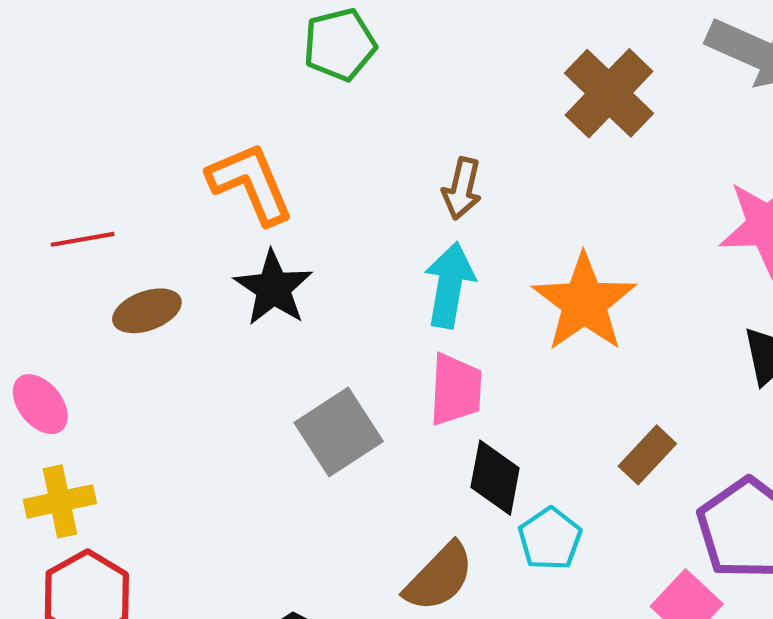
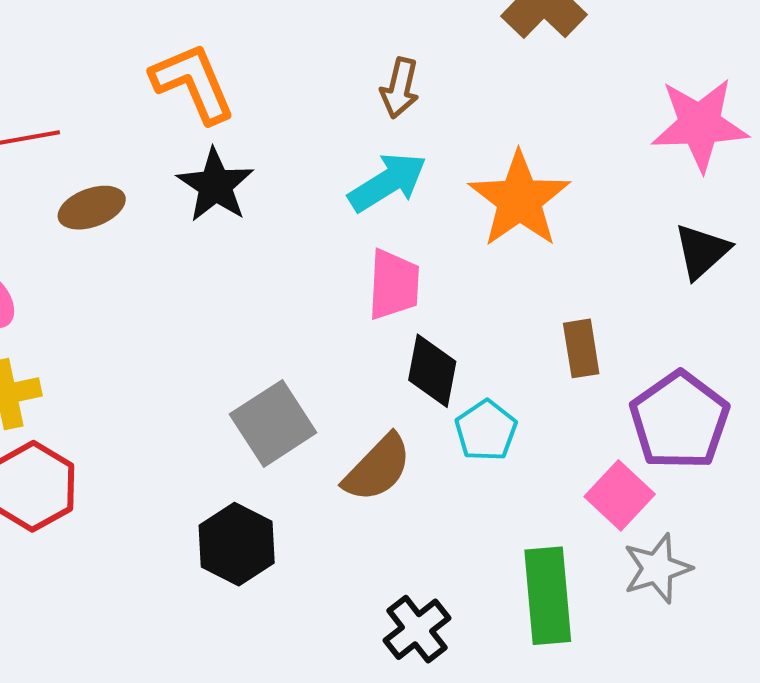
cyan arrow: (449, 285) -> (388, 182), turned 48
gray square: (339, 432) -> (273, 423), moved
brown rectangle: (647, 455) -> (581, 348), turned -52

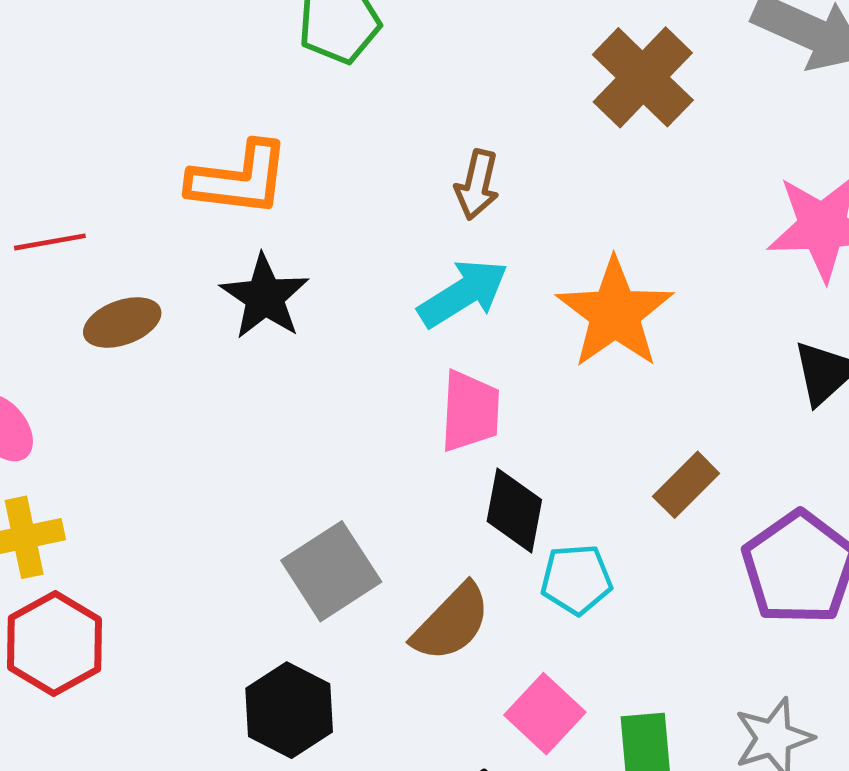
orange L-shape: (193, 83) -> (239, 179), turned 120
brown rectangle: (581, 348) -> (686, 485), turned 54
cyan pentagon: (486, 431) -> (576, 579), turned 30
pink square: (620, 495) -> (545, 714), moved

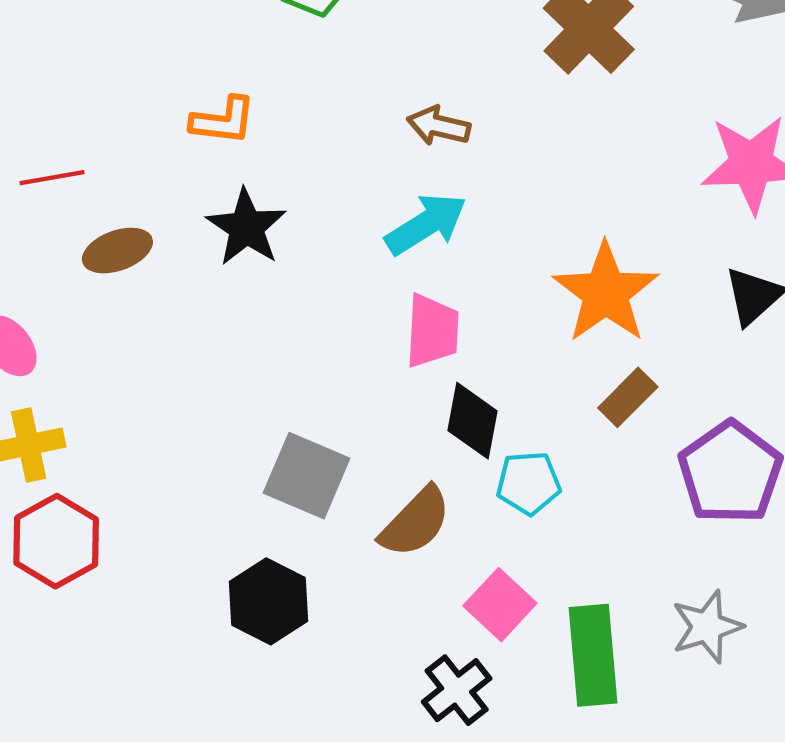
orange L-shape: (239, 179) -> (223, 121), size x0.7
brown arrow: (477, 185) -> (439, 126), turned 90
orange star: (615, 313) -> (606, 293), moved
gray square: (331, 571) -> (307, 476), turned -34

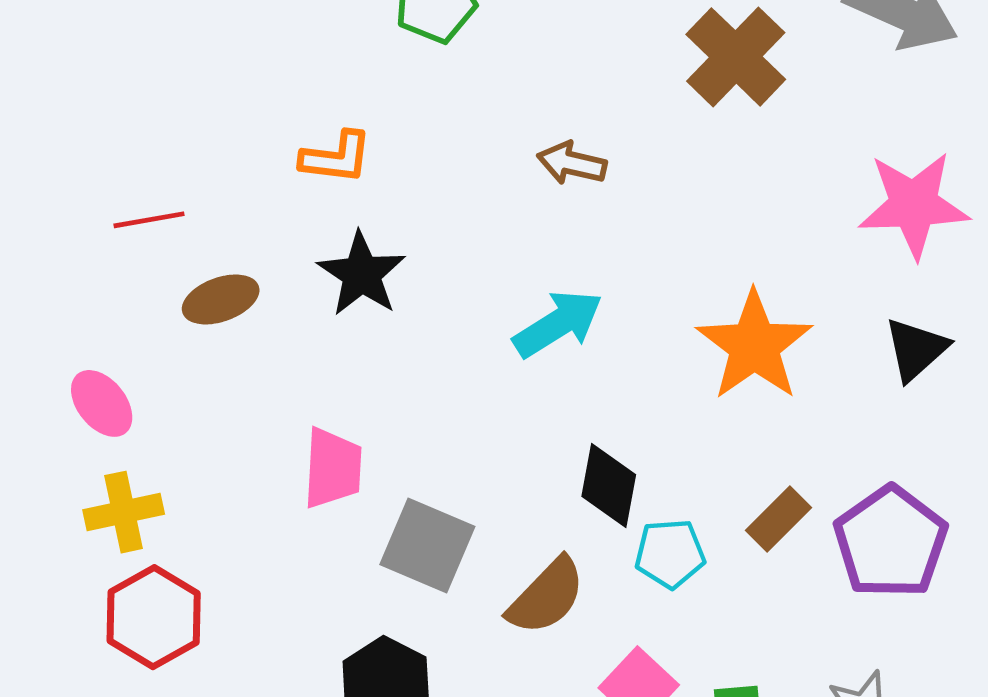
cyan arrow: (426, 224) -> (558, 324), moved
pink trapezoid: (432, 331) -> (333, 468), moved
brown rectangle: (628, 397) -> (779, 519), moved

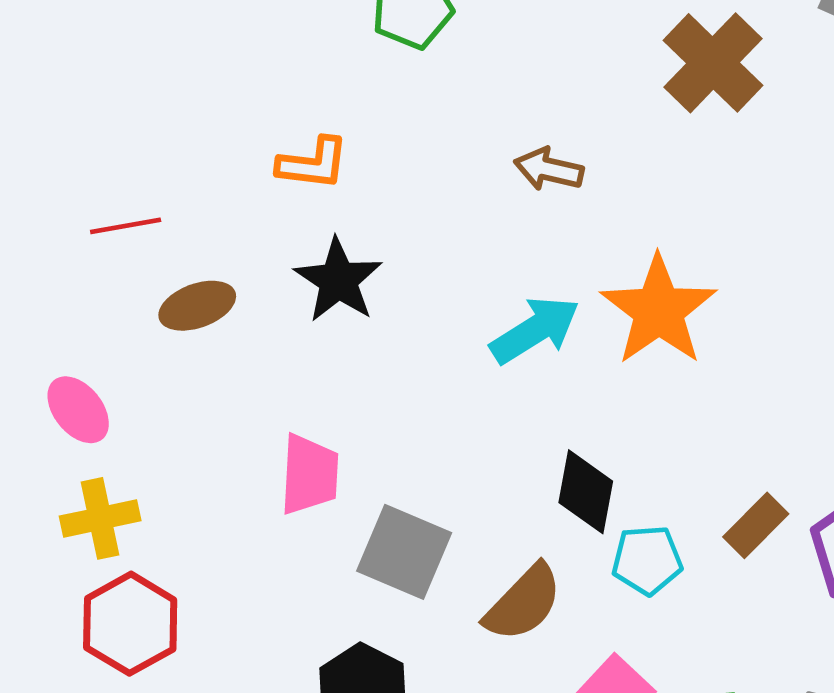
orange star: (754, 346) -> (659, 310), moved

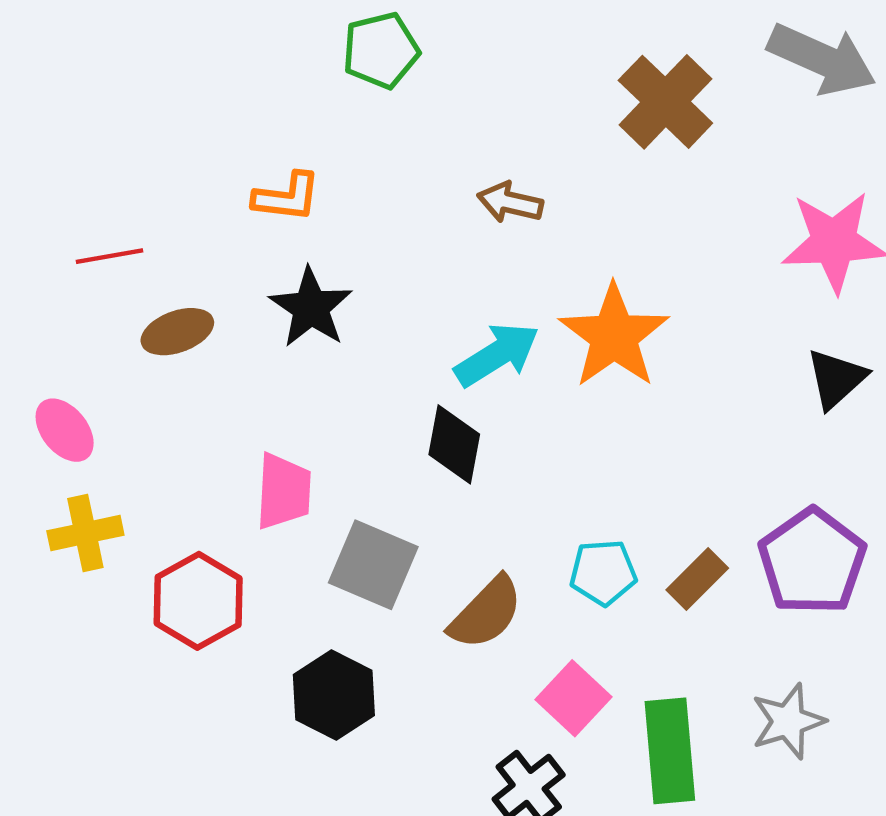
black diamond: (586, 492) -> (454, 444), moved
brown rectangle: (756, 525) -> (697, 579), moved
red hexagon: (130, 624) -> (198, 601), moved

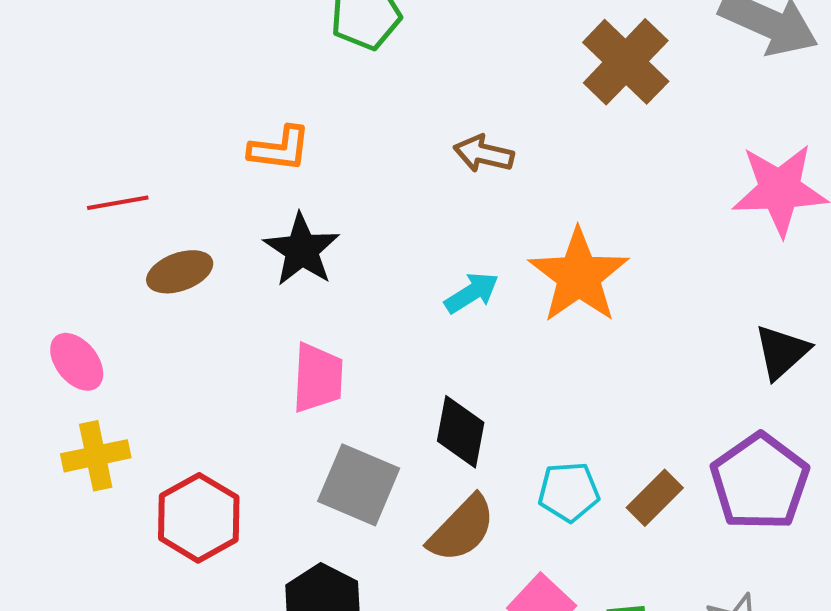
cyan arrow: (497, 355) -> (472, 293), size x0.7
black triangle: (836, 379) -> (782, 352), moved
black diamond: (454, 444) -> (461, 432), moved
pink trapezoid: (283, 491) -> (318, 378), moved

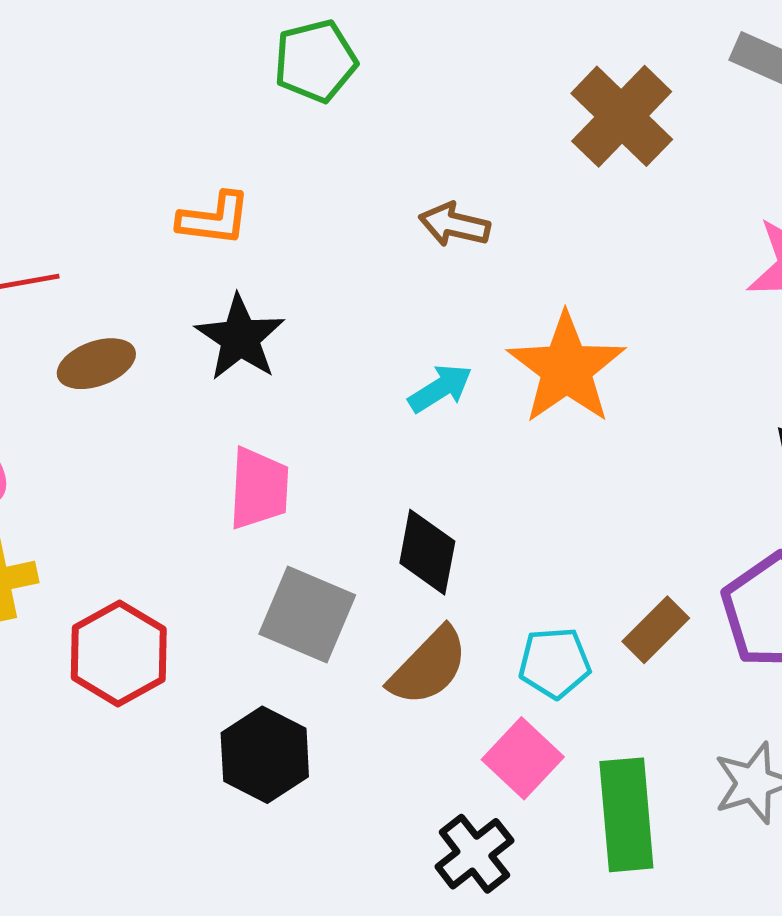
cyan pentagon: (569, 492) -> (555, 663), moved

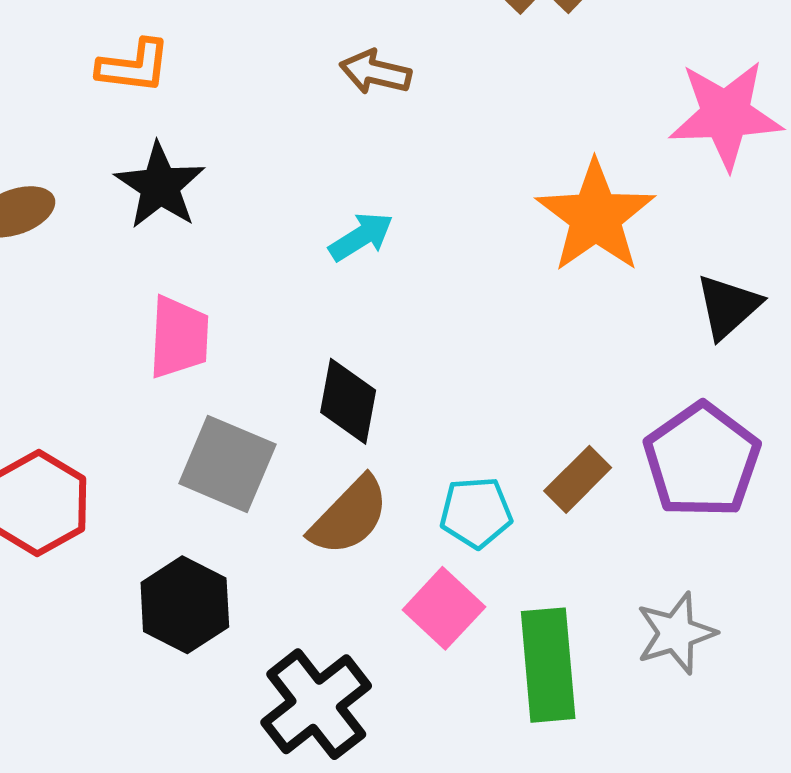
orange star: (566, 368) -> (595, 217), moved
black cross: (474, 854) -> (316, 704), moved, size x1.4

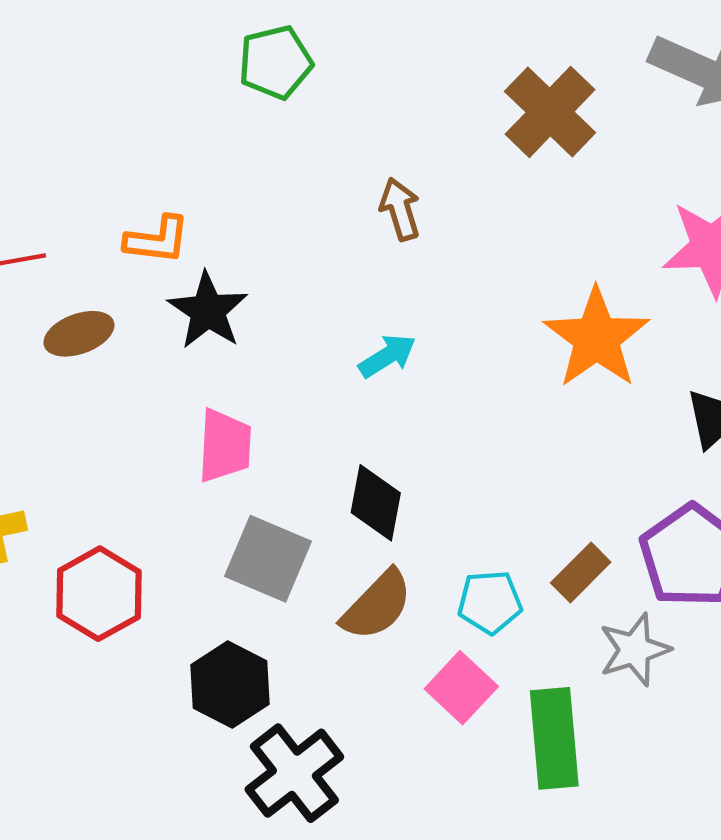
orange L-shape: (134, 66) -> (157, 240), moved
brown arrow: (375, 72) -> (400, 209), turned 60
gray star: (676, 633) -> (635, 650), moved
black cross: (316, 704) -> (294, 773), moved

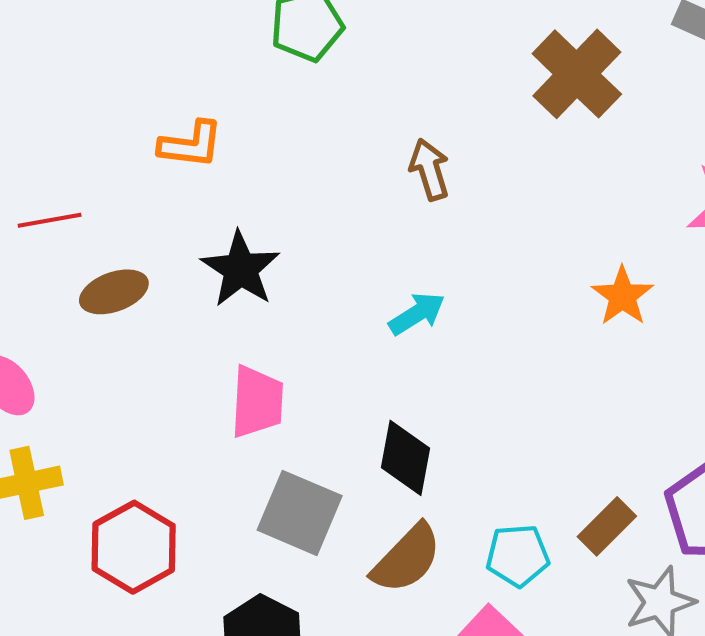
orange L-shape: (157, 240) -> (191, 145), moved
orange star: (597, 338) -> (622, 296), size x0.6

